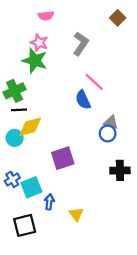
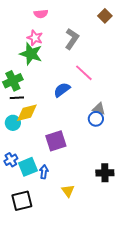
blue semicircle: (83, 100) -> (62, 90), moved, turned 78
black cross: (120, 170) -> (105, 173), moved
blue arrow: (49, 202) -> (44, 172), moved

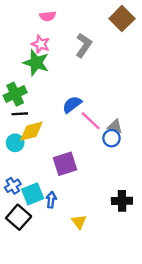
brown square: (105, 16) -> (122, 19), size x1.5
pink line: (84, 73) -> (91, 121), moved
black square: (22, 201) -> (19, 217), moved, turned -35

